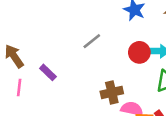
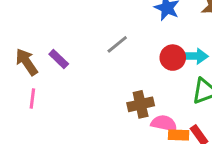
purple rectangle: (48, 72) -> (59, 59), moved

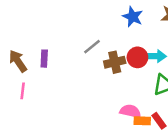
purple rectangle: (59, 59) -> (44, 59), turned 49
brown cross: (141, 104) -> (115, 62), moved

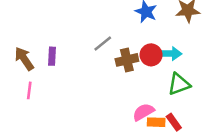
pink semicircle: (130, 111) -> (143, 112), turned -42

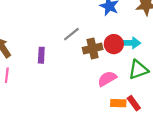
purple rectangle: (52, 56) -> (41, 55), moved
pink semicircle: (143, 112) -> (107, 79), moved

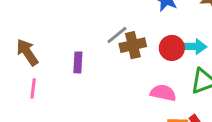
brown cross: (93, 49) -> (133, 45), moved
pink semicircle: (107, 79) -> (163, 93), turned 42

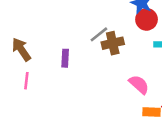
red circle: (172, 48) -> (147, 19), moved
pink semicircle: (163, 93) -> (139, 84), turned 30

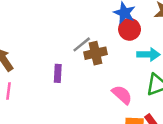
purple rectangle: (65, 58) -> (58, 73), moved

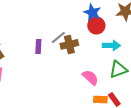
purple rectangle: (58, 73) -> (38, 46), moved

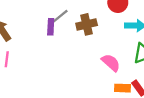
gray line: (58, 37) -> (60, 16), moved

